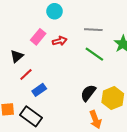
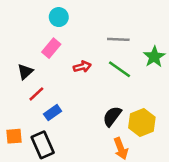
cyan circle: (55, 11) -> (59, 17), moved
red arrow: (60, 41) -> (82, 67), moved
black rectangle: (31, 116) -> (43, 145), turned 30

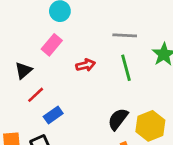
green line: (120, 69) -> (126, 68), turned 40

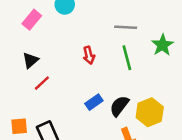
pink rectangle: (52, 45) -> (32, 20), moved
red arrow: (86, 65) -> (89, 55), turned 90
blue rectangle: (53, 115) -> (94, 102), moved

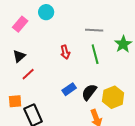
orange square: (19, 126) -> (15, 101), moved

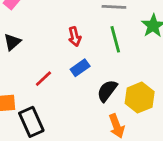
red line: (28, 74) -> (43, 79), moved
blue rectangle: (69, 89) -> (80, 68), moved

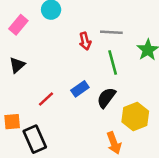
red arrow: (75, 37) -> (85, 41), moved
black semicircle: (107, 91) -> (106, 98), moved

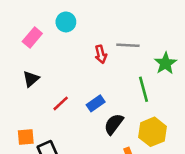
green line: (113, 62) -> (143, 89), moved
black semicircle: (106, 98) -> (114, 124), moved
red line: (46, 99) -> (61, 103), moved

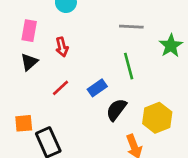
pink rectangle: (32, 37) -> (29, 31), moved, turned -30
red arrow: (101, 54) -> (62, 47), moved
green line: (143, 89) -> (129, 66), moved

